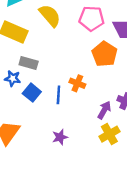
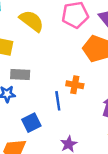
blue square: (32, 93) -> (31, 123), moved, turned 36

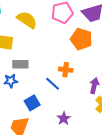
blue line: (58, 101) -> (53, 84), turned -35

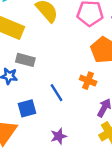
orange cross: (66, 70) -> (88, 81), moved

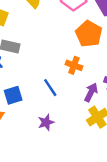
blue line: (57, 93) -> (50, 88), moved

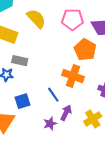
orange cross: (74, 65) -> (73, 76), size x1.5
purple arrow: (91, 92) -> (66, 113), moved

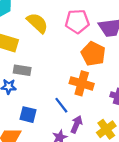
blue square: (23, 101) -> (28, 115), turned 35

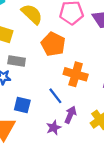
orange pentagon: (93, 54) -> (53, 44), moved

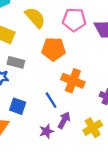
orange pentagon: (53, 44) -> (53, 49), turned -30

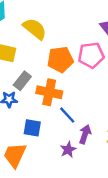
pink pentagon: (74, 20) -> (91, 55), moved
gray rectangle: (16, 62) -> (22, 81), turned -56
orange cross: (73, 81) -> (49, 92), moved

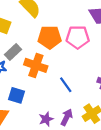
blue line: (67, 115) -> (66, 85), moved
purple arrow: (85, 134) -> (67, 117), moved

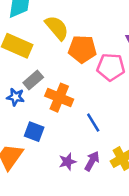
orange pentagon: (50, 37) -> (82, 49), moved

